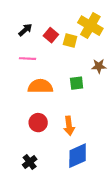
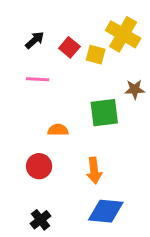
green square: (77, 83) -> (104, 113), size x1.5
orange semicircle: (40, 86) -> (58, 130), moved, size x0.6
red circle: (38, 123) -> (39, 166), moved
blue diamond: (78, 156) -> (106, 211), turned 30

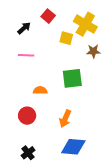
red square: (69, 47) -> (48, 16), moved
brown star: (135, 89) -> (93, 51), moved
orange arrow: (94, 171) -> (65, 119), turned 30

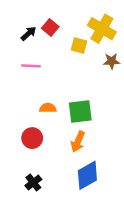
red square: (48, 16) -> (50, 27), moved
green square: (72, 78) -> (80, 112), moved
blue diamond: (73, 147) -> (87, 175), turned -35

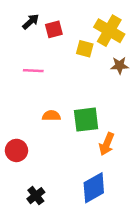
red square: (50, 27) -> (54, 29), turned 35
black arrow: (29, 33) -> (31, 22), moved
red circle: (32, 138) -> (16, 150), moved
orange arrow: (78, 142) -> (107, 144), moved

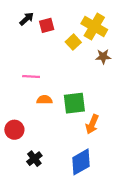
yellow square: (85, 49) -> (73, 42), turned 32
pink line: (33, 71) -> (31, 76), moved
black cross: (36, 196) -> (34, 159), moved

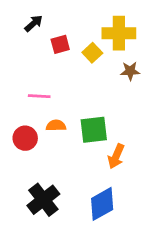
red square: (47, 25) -> (60, 44), moved
yellow cross: (94, 27) -> (119, 33), turned -30
red circle: (14, 130) -> (25, 138), moved
black cross: (34, 159) -> (43, 200), size x1.6

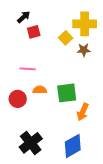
red square: (60, 44) -> (34, 32), moved
brown star: (130, 71) -> (84, 50), moved

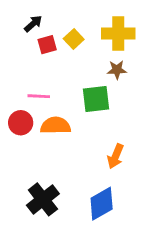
yellow square: (66, 38) -> (74, 39), moved
orange semicircle: (40, 90) -> (56, 126), size x1.5
green square: (67, 93) -> (96, 99), moved
red circle: (18, 99) -> (21, 123), moved

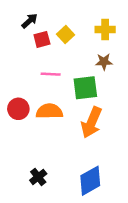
yellow cross: (118, 33) -> (105, 30), size x0.7
pink line: (39, 96) -> (51, 74), moved
orange arrow: (116, 156) -> (91, 122), moved, size x1.4
black cross: (43, 199) -> (38, 177), size x0.6

